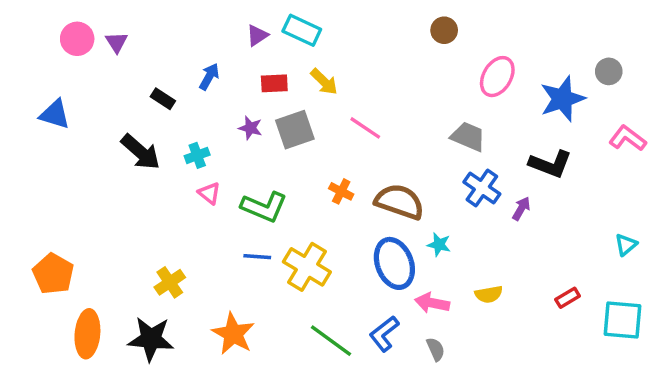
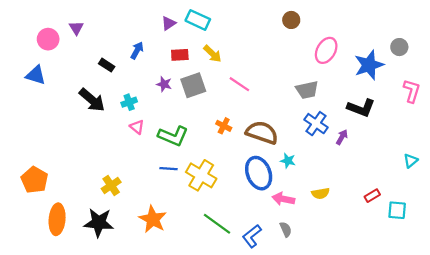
pink circle: (77, 39) -> (48, 39), moved
gray trapezoid: (468, 137) -> (307, 90), turned 145
pink L-shape: (628, 138) -> (412, 91), turned 70
cyan square: (622, 320) -> (397, 210), moved, size x0.7
blue L-shape: (384, 334) -> (252, 236), moved

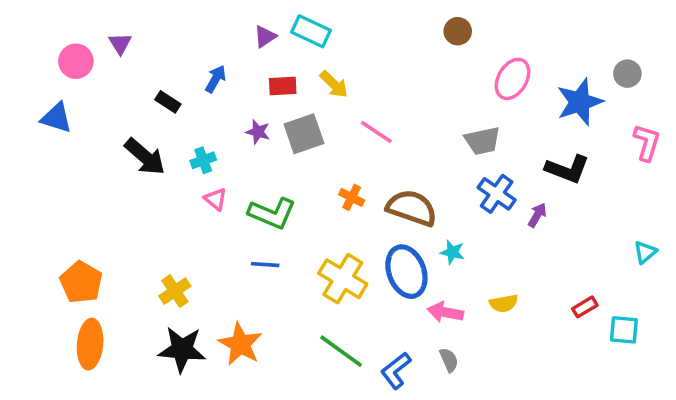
yellow cross: (201, 175) -> (343, 279), moved
orange pentagon: (35, 180) -> (81, 282), moved
black star: (99, 223) -> (182, 349), moved

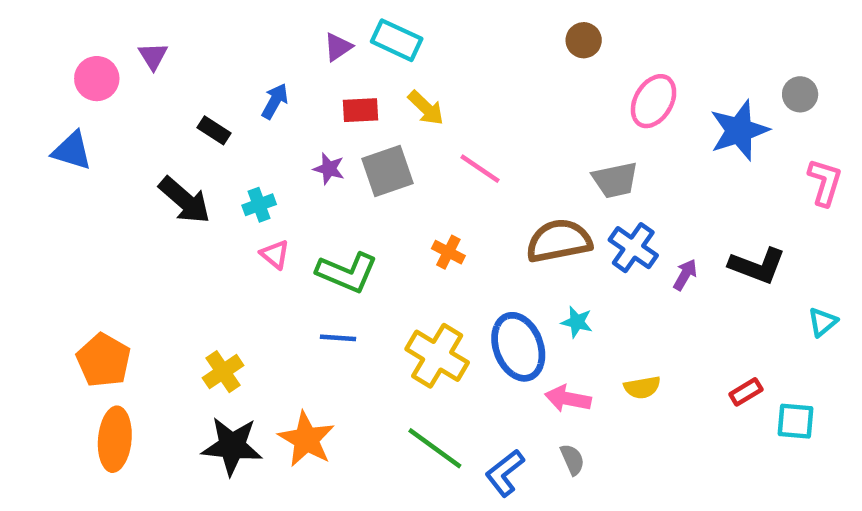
black L-shape: (567, 169) -> (757, 266), moved
brown semicircle: (412, 208) -> (559, 241), moved, turned -30

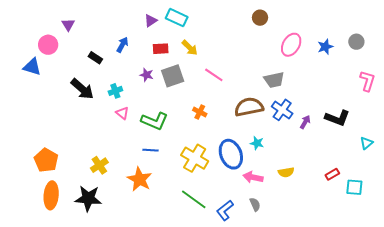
pink circle: (97, 79) -> (48, 45), moved
blue star: (739, 130) -> (325, 47), moved, size x0.6
orange star: (306, 439) -> (140, 179), moved
black star: (232, 446) -> (88, 198), moved

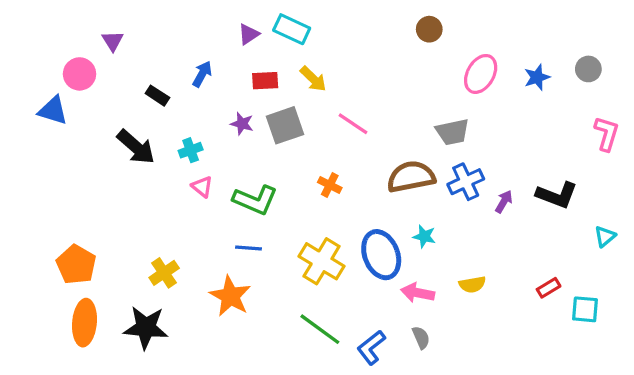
blue cross: (282, 110) -> (466, 182), turned 30

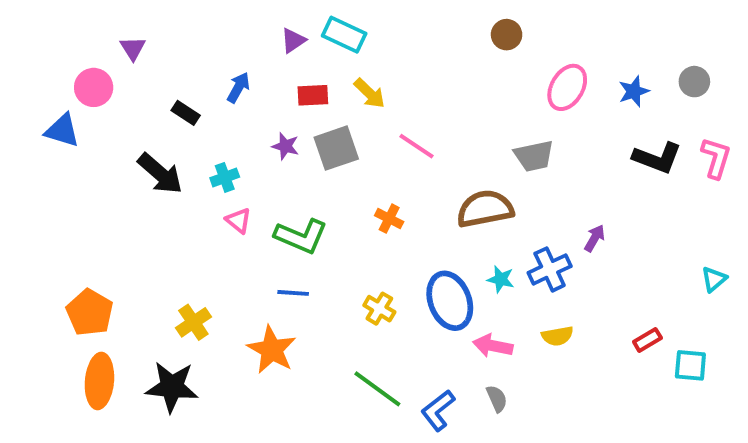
blue cross: (466, 182) -> (550, 269), moved
black L-shape: (557, 195) -> (657, 158), moved
yellow cross: (322, 261) -> (379, 309), size x0.6

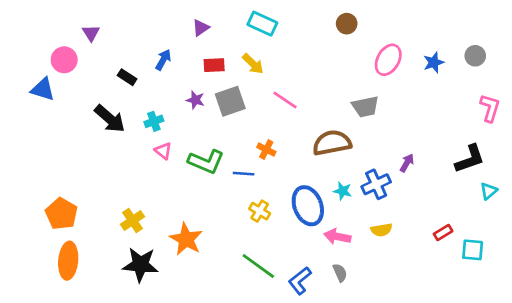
cyan rectangle: (344, 35) -> (262, 24), moved
black L-shape: (657, 158) -> (470, 159), moved, turned -40
blue line: (293, 293) -> (244, 174), moved
black star: (172, 387) -> (140, 265), moved

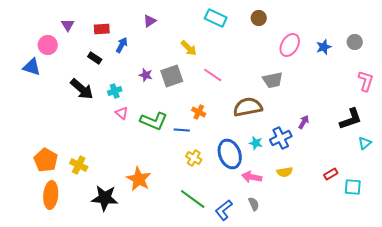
cyan rectangle: (262, 24) -> (216, 18), moved
red rectangle: (214, 65) -> (102, 29), moved
yellow cross: (132, 220) -> (79, 165), moved, turned -30

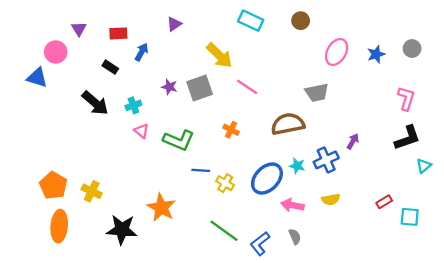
yellow arrow: (189, 48) -> (219, 55), size x1.4
pink L-shape: (366, 81) -> (406, 98), moved
blue line: (182, 130) -> (201, 170), moved
blue ellipse: (230, 154) -> (267, 179), turned 64

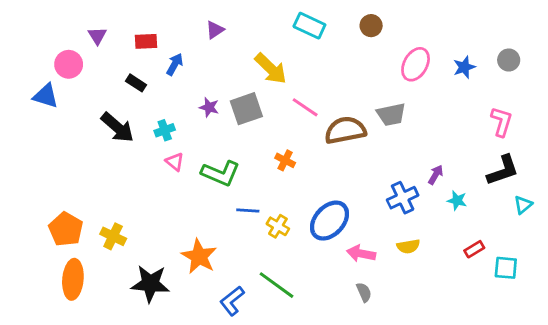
brown semicircle: (288, 124) -> (345, 130), moved
cyan star: (297, 166) -> (457, 200), moved
blue L-shape: (260, 244) -> (232, 301), moved

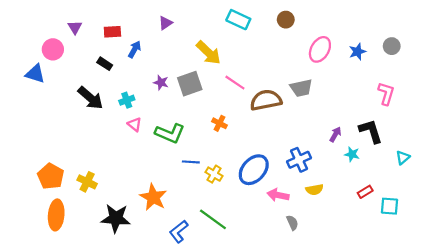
black L-shape: (503, 170) -> (371, 131), moved, turned -88
blue cross: (403, 198) -> (299, 160), moved
gray semicircle: (364, 292) -> (292, 223), moved

